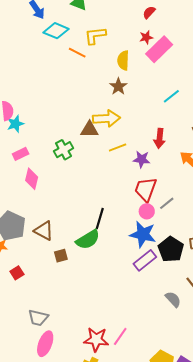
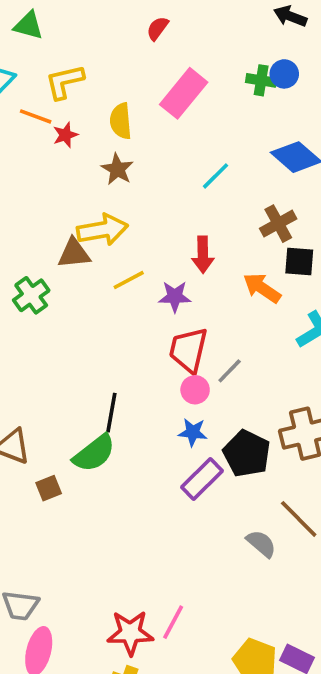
red star: (146, 37) -> (65, 135), moved
blue star: (143, 234) -> (193, 432), size x0.6

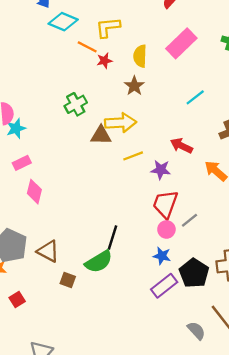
red arrow: (203, 255) -> (181, 146), turned 110
green cross: (31, 295) -> (76, 104), moved
brown square: (49, 488) -> (68, 280), turned 35

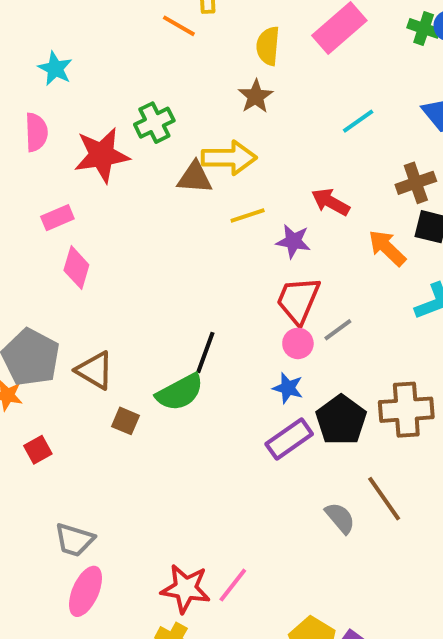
red star: (104, 61) -> (102, 155), moved, size x2.0
cyan star: (16, 128) -> (55, 69), moved, turned -30

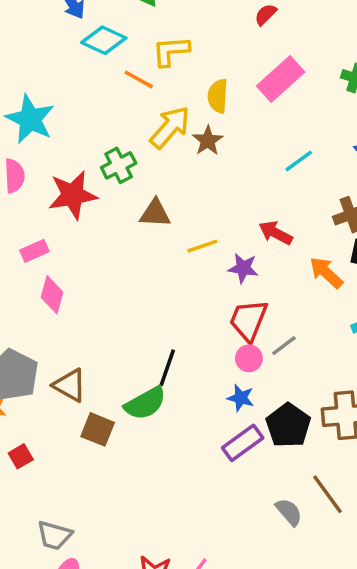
cyan star: (55, 69) -> (30, 119), size x1.6
yellow arrow: (229, 158) -> (170, 127), moved, turned -48
brown square: (125, 421) -> (98, 429), size x1.4

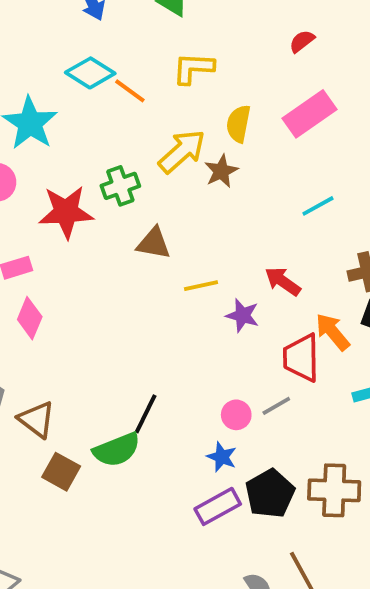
cyan diamond: (104, 40) -> (90, 73), moved
orange line: (139, 79) -> (130, 91), moved
red trapezoid: (248, 320) -> (301, 358), moved, turned -30

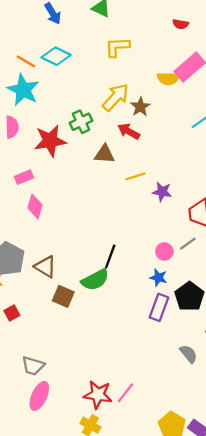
red semicircle: (302, 41) -> (181, 24), turned -126
orange line: (130, 91) -> (26, 61), moved
yellow semicircle: (238, 124) -> (168, 78), moved, turned -95
red arrow: (283, 281) -> (129, 131), moved
purple rectangle: (218, 506) -> (159, 307), turned -35

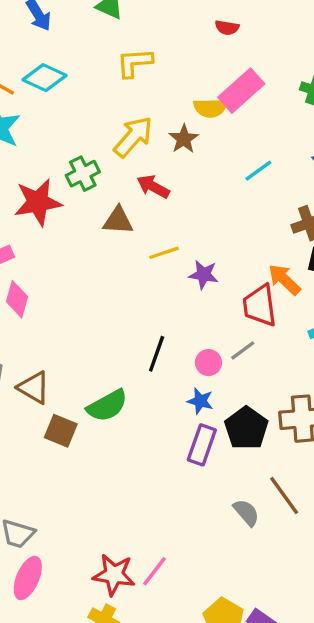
brown star: (140, 107) -> (184, 139), moved
black line: (110, 257) -> (157, 354), moved

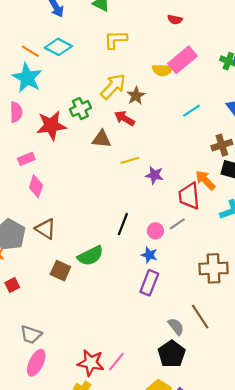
brown star: (184, 139) -> (136, 96), moved
brown triangle: (34, 388) -> (45, 229), moved
black pentagon: (246, 428) -> (172, 354), moved

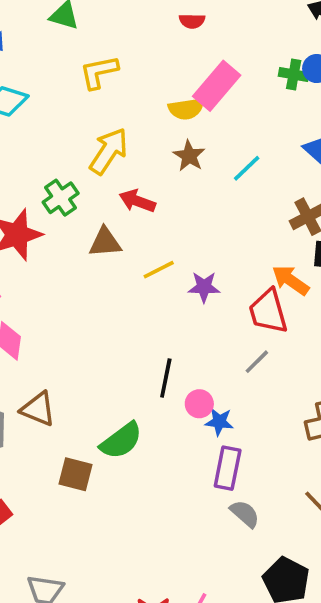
brown star: (136, 96) -> (189, 156), moved
pink circle: (155, 231) -> (199, 404), moved
gray semicircle: (176, 326) -> (245, 514), moved

